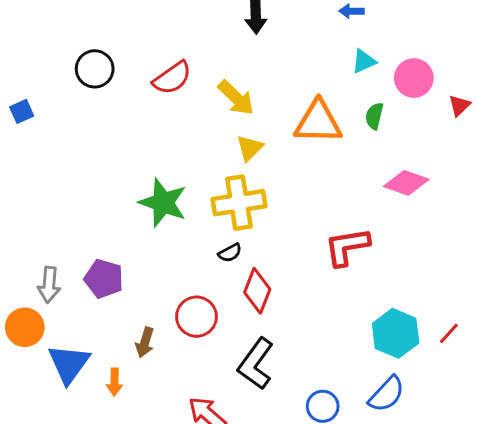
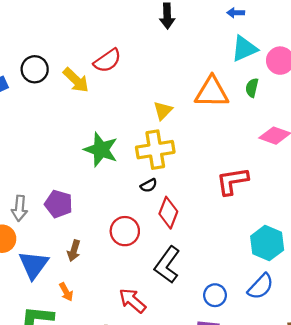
cyan triangle: (364, 61) -> (244, 49), size x1.5
black circle: (95, 69) -> (35, 69), moved
yellow arrow: (236, 98) -> (76, 80), moved
brown arrow: (145, 342) -> (74, 251), moved
orange arrow: (114, 382) -> (66, 292), moved, turned -30

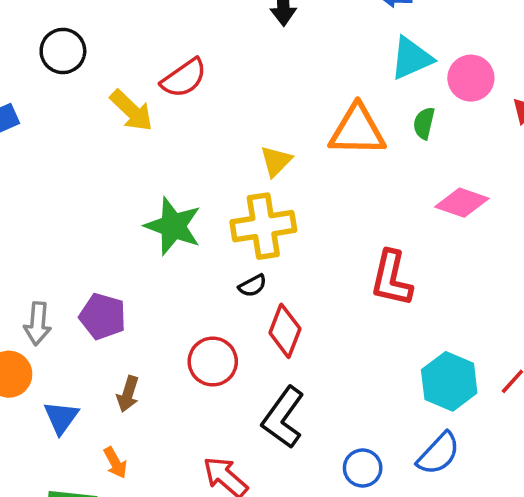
black circle: (35, 69) -> (63, 51), moved
red L-shape: (232, 181) -> (391, 278), turned -68
blue triangle: (34, 265) -> (61, 417), size x0.7

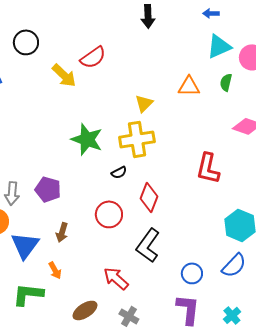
orange triangle: (357, 130) -> (189, 86), size x0.7
black semicircle: (252, 286) -> (119, 172), moved
blue triangle: (61, 417) -> (25, 245), size x1.4

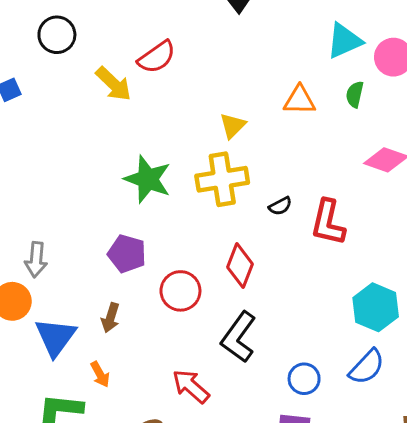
black semicircle: (119, 172) -> (280, 206), moved
purple pentagon: (48, 189) -> (127, 254), moved

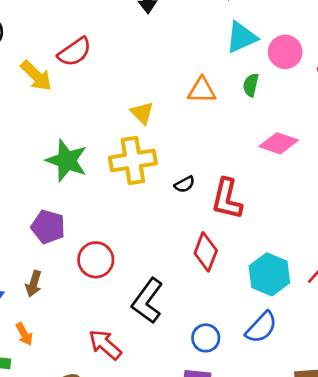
yellow triangle: (233, 126) -> (142, 113), turned -30
red diamond: (240, 266) -> (206, 252), moved

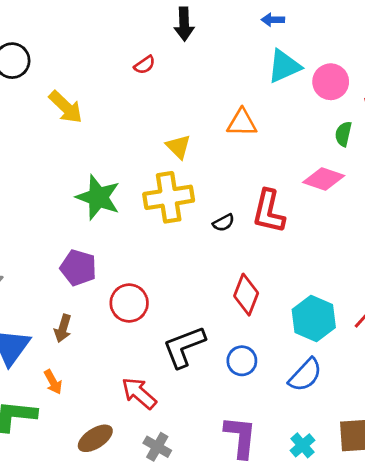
red semicircle: (75, 52) -> (145, 65), moved, size x0.6
green semicircle: (251, 85) -> (343, 134), moved
red L-shape: (227, 199) -> (269, 211), moved
black L-shape: (147, 301) -> (184, 347), turned 33
blue circle: (206, 338) -> (242, 361), moved

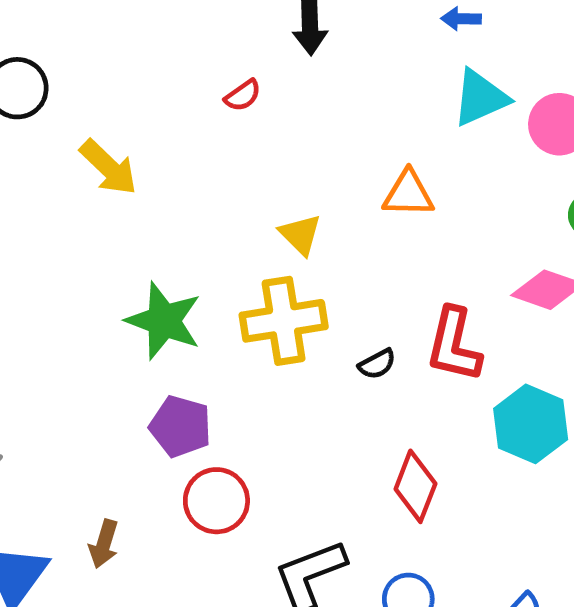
purple pentagon: (78, 268) -> (180, 426), moved
cyan hexagon: (314, 319) -> (531, 424), moved

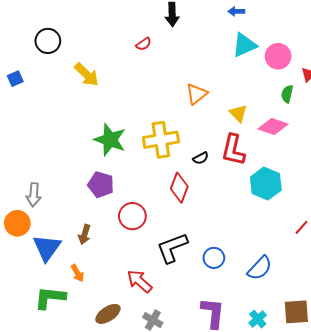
orange triangle: (408, 194) -> (197, 94), moved, turned -40
yellow triangle: (300, 235) -> (238, 113), moved
purple pentagon: (180, 426) -> (101, 185), moved
red diamond: (415, 486) -> (179, 188), moved

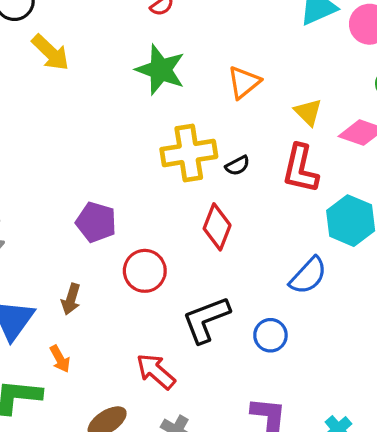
yellow arrow: (87, 75) -> (51, 52), moved
green star: (110, 140) -> (161, 70), moved
black semicircle: (201, 158) -> (237, 166), moved
blue semicircle: (260, 268) -> (308, 276), moved

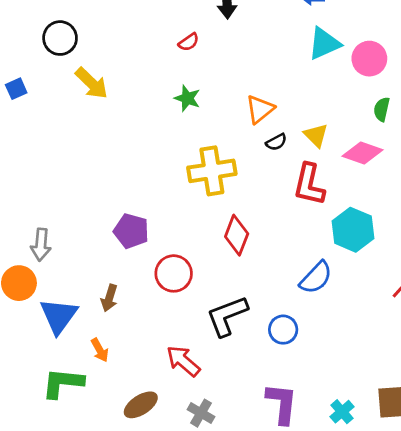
green star: (161, 70) -> (187, 98), size x0.6
black semicircle: (237, 166) -> (276, 142), moved

